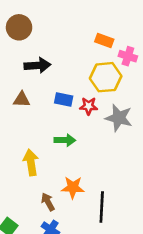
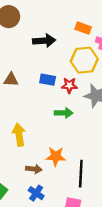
black arrow: (37, 65) -> (44, 41), moved
green arrow: (65, 140) -> (64, 113), moved
brown arrow: (48, 202) -> (34, 169), turned 126

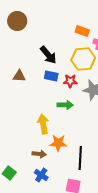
black arrow: (44, 41) -> (48, 55), moved, turned 54
yellow arrow: (19, 135) -> (43, 124), moved

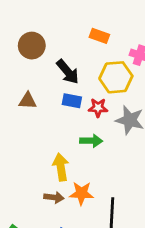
brown circle: (17, 21) -> (32, 46), moved
orange rectangle: (82, 31) -> (99, 36), moved
brown arrow: (39, 154) -> (54, 197), moved

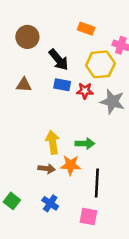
green arrow: (91, 141) -> (85, 143), moved

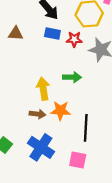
green arrow: (85, 143) -> (72, 77), moved
blue cross: (50, 203) -> (41, 147), size x1.6

